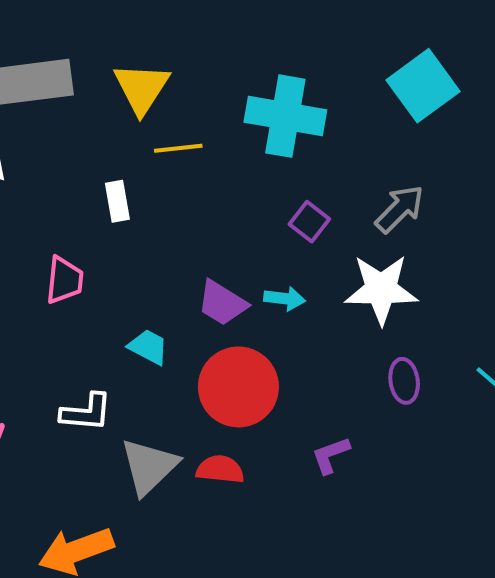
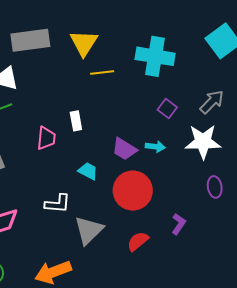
white rectangle: (117, 201) -> (76, 121), moved
purple L-shape: (331, 455) -> (179, 224), turned 145
red semicircle: (220, 469) -> (138, 241), moved, turned -45

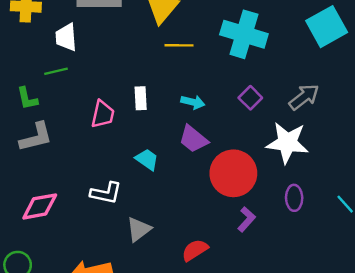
cyan arrow: (155, 147) -> (193, 102), moved
red circle: (133, 191) -> (233, 173), moved
purple L-shape: (179, 224) -> (247, 219), moved
gray triangle: (89, 230) -> (139, 229), size x0.7

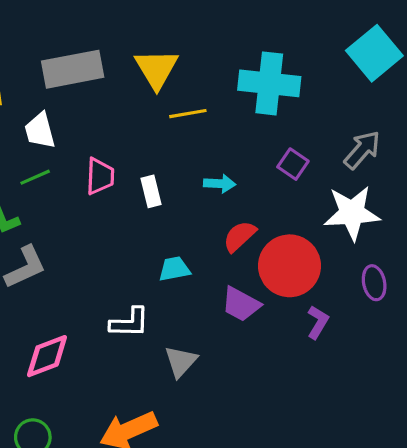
pink trapezoid: (103, 114) -> (100, 176), moved
purple trapezoid: (193, 139) -> (241, 304), moved
cyan trapezoid: (147, 159) -> (174, 269), turned -35
red semicircle: (195, 250) -> (240, 236), moved

